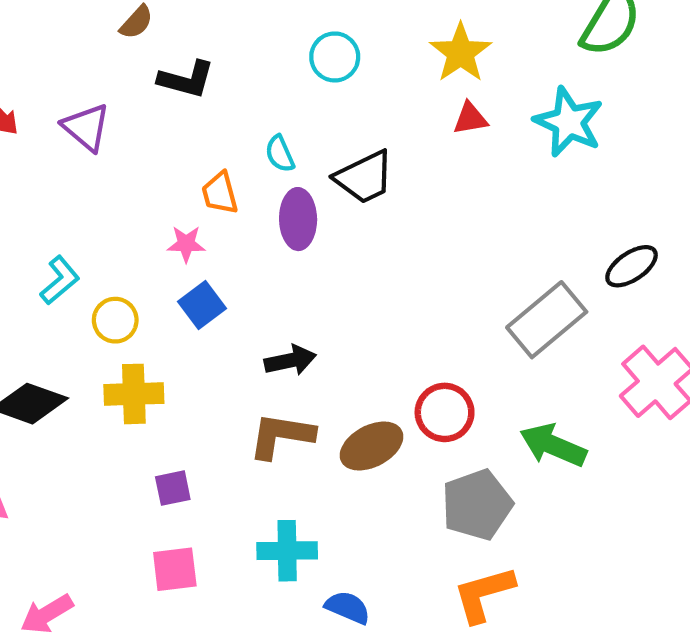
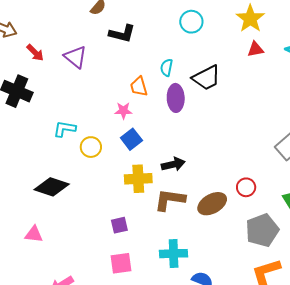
cyan semicircle: (280, 154) -> (167, 68), turned 36
cyan L-shape: (60, 280) -> (65, 129), turned -130
yellow cross: (134, 394) -> (138, 179), moved
red circle: (445, 412) -> (246, 187), size x0.7

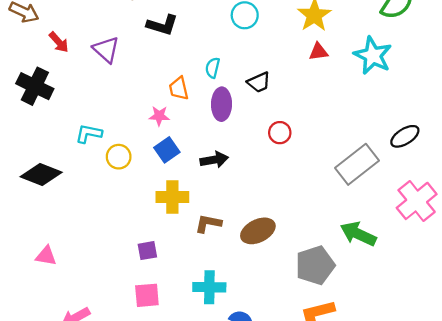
black trapezoid: (206, 78) -> (259, 82), size x0.7
black arrow: (173, 164) -> (214, 160), moved
black diamond: (52, 187) -> (41, 175), moved
red circle: (246, 187) -> (280, 133), moved
brown L-shape: (170, 200) -> (208, 224), size x0.7

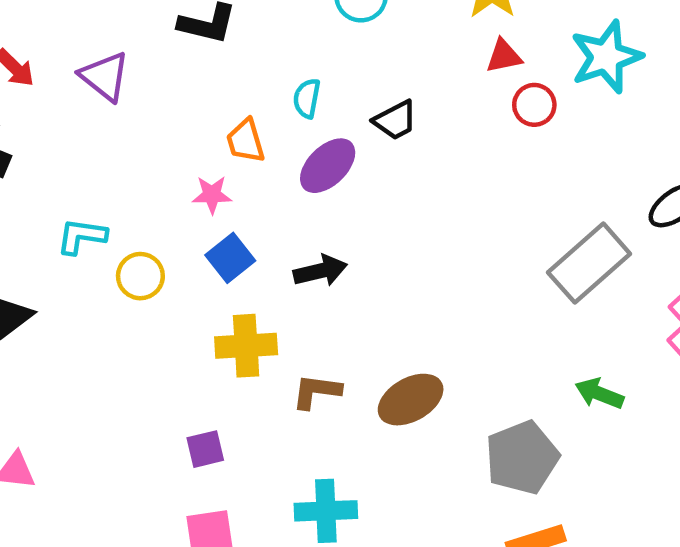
cyan star: (373, 56) -> (606, 57), turned 30
purple ellipse: (221, 104) -> (328, 166), turned 48
red circle: (280, 133) -> (534, 105), moved
green arrow: (358, 234) -> (599, 394), size x0.7

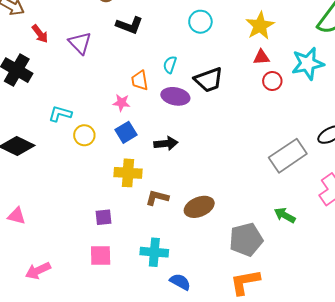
black trapezoid: (395, 120) -> (209, 80), size x1.4
purple ellipse: (328, 166) -> (175, 96), turned 48

